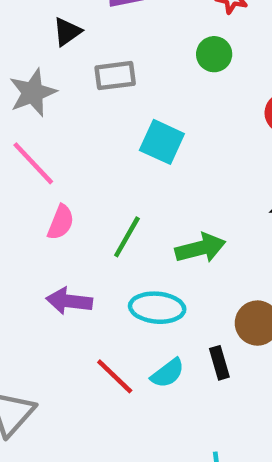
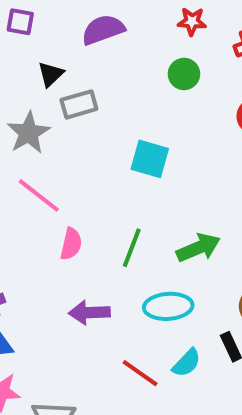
gray rectangle: (115, 76) -> (79, 104), moved

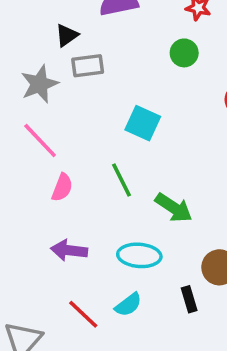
green line: (132, 248) -> (121, 180), moved, turned -56
green arrow: (198, 248) -> (174, 208), turned 48
cyan semicircle: (186, 363) -> (128, 305), moved
red line: (140, 373) -> (83, 314), moved

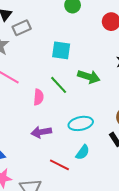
pink semicircle: (62, 187) -> (39, 97), moved
green arrow: (174, 208) -> (89, 77), moved

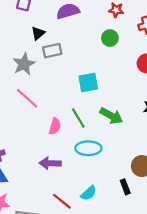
cyan square: (61, 50) -> (88, 83), turned -30
cyan ellipse: (81, 123) -> (88, 148), moved

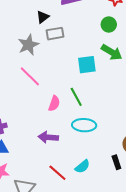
green arrow: (111, 116) -> (112, 52), moved

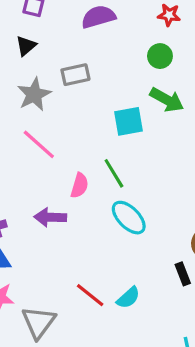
black triangle: (43, 17) -> (26, 46), moved
cyan ellipse: (84, 125) -> (129, 218), turned 45
purple arrow: (48, 137) -> (50, 217), moved
cyan semicircle: (82, 167) -> (128, 298), moved

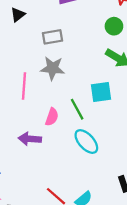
gray star: (34, 94) -> (53, 68), moved, turned 30
cyan square: (129, 121) -> (101, 92), moved
pink line: (39, 144) -> (24, 86), turned 50

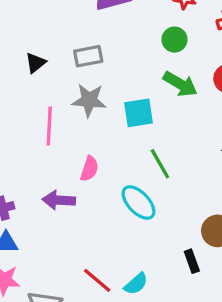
black triangle: (18, 15) -> (35, 63), moved
cyan square: (101, 92) -> (138, 113), moved
green line: (77, 109) -> (160, 164), moved

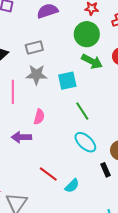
green circle: (175, 40) -> (87, 34), size x1.6
cyan ellipse: (138, 203) -> (85, 142), moved
red line: (97, 280) -> (48, 174), moved

